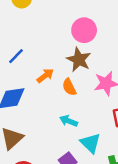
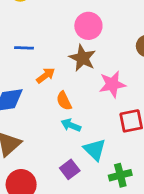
blue line: (16, 56) -> (24, 48), moved, turned 48
orange semicircle: (69, 87) -> (64, 101), moved

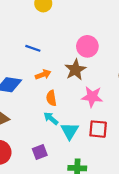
cyan triangle: (95, 150) -> (70, 131), moved

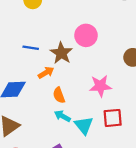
brown star: (75, 70) -> (61, 53), moved

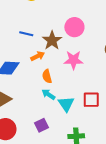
pink star: (100, 86) -> (73, 60), moved

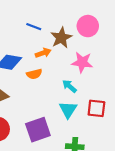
orange semicircle: (47, 76) -> (34, 74), moved, turned -96
cyan arrow: (48, 94) -> (69, 86), moved
purple square: (42, 125) -> (38, 130), size x1.6

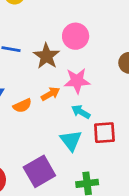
orange arrow: (43, 53) -> (50, 94), moved
cyan arrow: (69, 86) -> (81, 112), moved

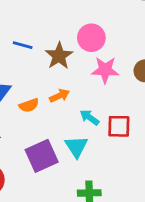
pink star: (77, 81) -> (105, 70), moved
red square: (104, 133) -> (119, 126), moved
purple square: (39, 171) -> (42, 156), moved

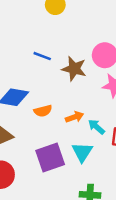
brown star: (59, 56) -> (74, 69), turned -30
orange arrow: (59, 96) -> (75, 117), moved

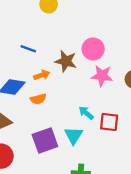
blue line: (42, 56) -> (28, 49), moved
orange arrow: (75, 117) -> (42, 75), moved

